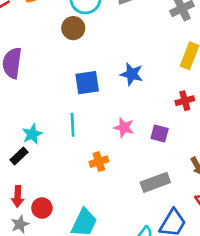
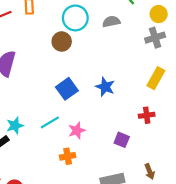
blue square: (87, 83) -> (67, 89), turned -35
cyan line: (73, 125) -> (50, 122), turned 54
pink star: (124, 127) -> (77, 130), moved, turned 30

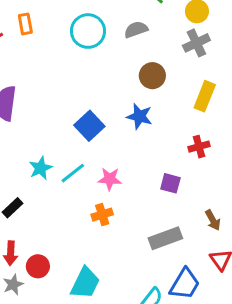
brown circle: (62, 41) -> (152, 76), moved
cyan star: (15, 126) -> (41, 168), moved
pink star: (77, 130) -> (110, 179), turned 30

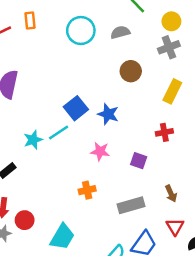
blue star: (139, 116) -> (108, 114), moved
cyan line: (73, 173) -> (59, 132), moved
pink star: (110, 179) -> (100, 151), moved
orange cross: (102, 215) -> (87, 190), moved

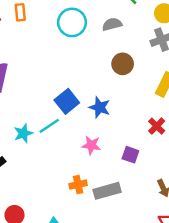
red cross: (164, 132) -> (157, 126), turned -35
gray rectangle: (131, 205) -> (107, 191), moved

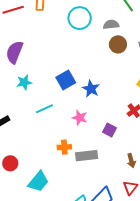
brown circle: (123, 64) -> (118, 44), moved
cyan line: (49, 126) -> (44, 109), moved
cyan star: (23, 133) -> (24, 82), moved

